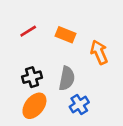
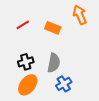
orange arrow: (99, 52) -> (80, 15), moved

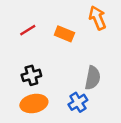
gray semicircle: (54, 63) -> (93, 78), moved
orange ellipse: (28, 85) -> (34, 104), turned 40

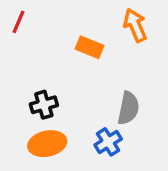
red line: (28, 30) -> (18, 22), moved, turned -35

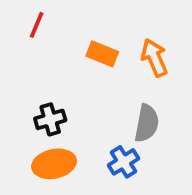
red line: (18, 22) -> (37, 25), moved
orange arrow: (135, 25) -> (154, 58), moved

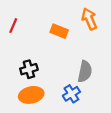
red line: (37, 25) -> (13, 26), moved
orange arrow: (154, 58) -> (89, 19), moved

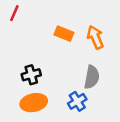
orange arrow: (89, 19) -> (95, 37), moved
red line: (13, 26) -> (14, 13), moved

